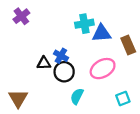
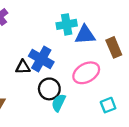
blue cross: (61, 56) -> (41, 59), size x1.5
black circle: (64, 72) -> (49, 89), moved

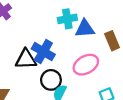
black triangle: (23, 67) -> (26, 59), size x1.5

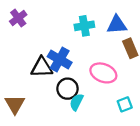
blue triangle: (85, 29) -> (117, 25), moved
pink ellipse: (86, 65) -> (103, 73), turned 50

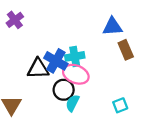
cyan cross: (84, 26) -> (75, 56), moved
pink ellipse: (103, 73) -> (76, 74), moved

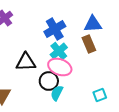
brown rectangle: (126, 50) -> (89, 44), moved
cyan cross: (75, 56) -> (59, 51), turned -30
blue cross: (56, 61) -> (55, 29), moved, turned 30

